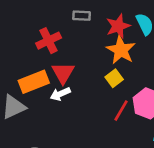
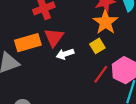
white arrow: (60, 94) -> (65, 54), moved

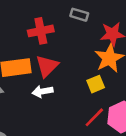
white arrow: (65, 54) -> (42, 91), moved

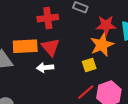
red triangle: (47, 66) -> (51, 47), turned -30

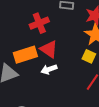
yellow square: (89, 65) -> (89, 56), turned -32

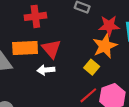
red cross: (39, 23) -> (35, 16), moved

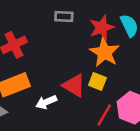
red triangle: (51, 49) -> (74, 85), moved

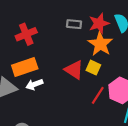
gray rectangle: (64, 17) -> (74, 24), moved
white arrow: (46, 102) -> (34, 84), moved

